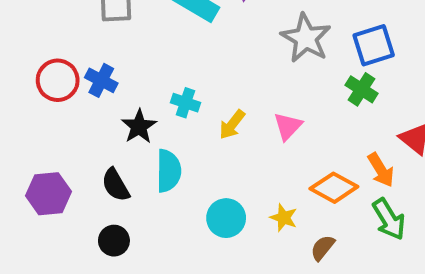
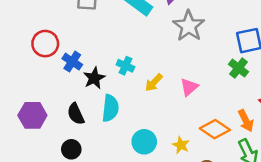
gray star: (306, 38) -> (189, 26), moved
blue cross: (101, 80) -> (72, 62), moved

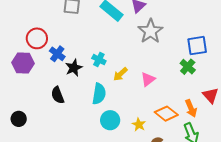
cyan semicircle: (110, 108) -> (99, 94), moved
purple hexagon: (32, 115) -> (23, 63), moved
black circle: (71, 149) -> (19, 119), moved

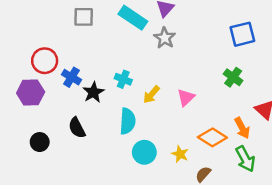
gray star: (150, 31) -> (165, 38), moved, size x0.7
blue square: (197, 46) -> (242, 34), moved
black circle: (19, 119) -> (40, 142), moved

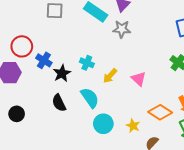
gray star: (165, 38) -> (122, 29), turned -30
pink triangle: (186, 97) -> (139, 79), turned -35
cyan semicircle: (128, 121) -> (90, 98), turned -40
black semicircle: (77, 128) -> (59, 103), moved

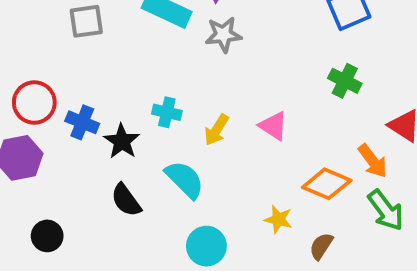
cyan circle: (103, 124) -> (206, 246), moved

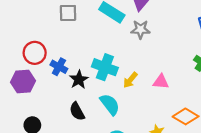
cyan cross: (167, 112) -> (105, 67), size x1.6
pink triangle: (273, 126) -> (161, 82), turned -35

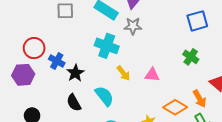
cyan cross: (105, 67) -> (107, 46), moved
yellow arrow: (130, 80) -> (123, 73), turned -77

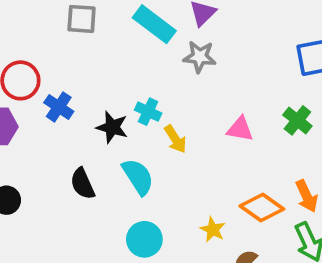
cyan cross: (107, 46) -> (148, 112), moved, size x0.6
black star: (75, 73) -> (112, 127), moved, turned -30
pink triangle: (152, 75) -> (240, 129), moved

